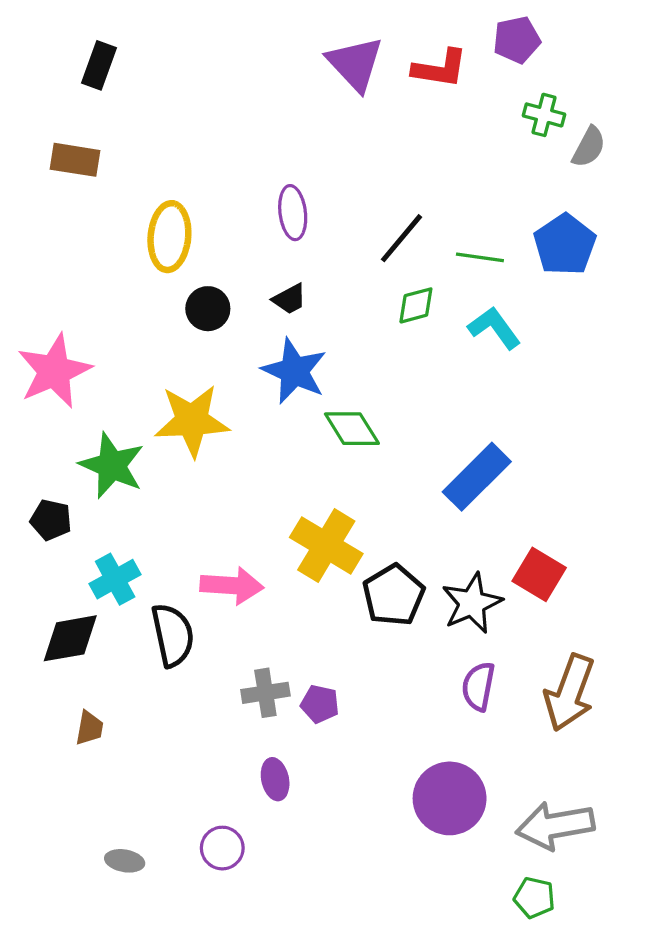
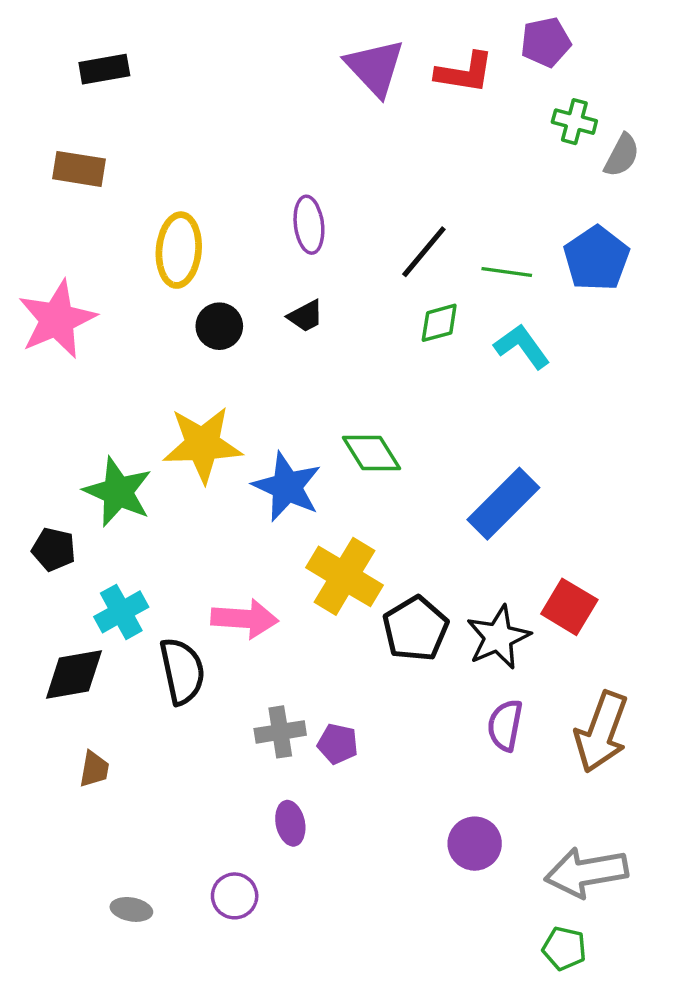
black rectangle: (99, 65) -> (104, 69), turned 60
pink star: (54, 371) -> (57, 319), moved
blue star: (294, 371) -> (287, 487), moved
purple circle: (450, 798) -> (475, 844), size x0.7

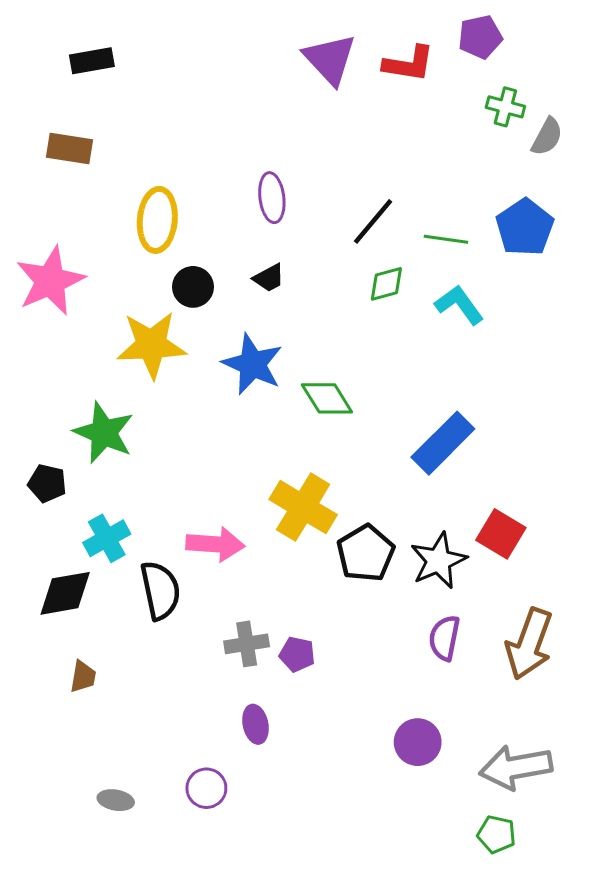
yellow star: (202, 445) -> (151, 345), moved
blue star: (287, 487) -> (253, 364), moved

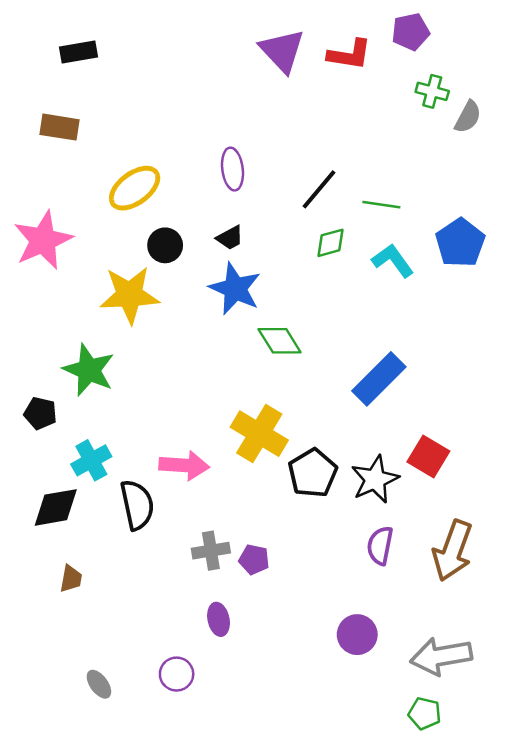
yellow ellipse: (157, 220) -> (135, 188), turned 48
blue pentagon: (525, 227) -> (460, 243), moved
blue star: (253, 364) -> (235, 289), moved
gray ellipse: (116, 800) -> (99, 684), turned 44

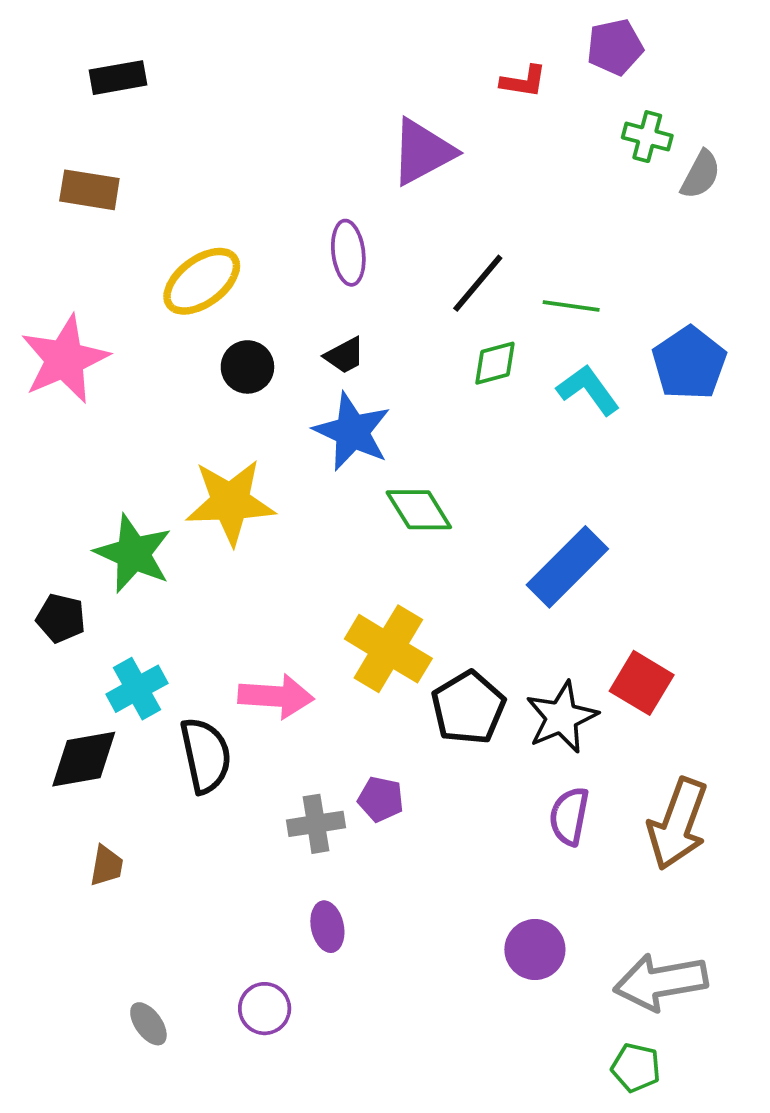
purple triangle: (282, 51) -> (423, 152), moved, turned 45
red L-shape: (350, 55) -> (524, 81), size x0.7
yellow star: (129, 295) -> (230, 502), moved
purple pentagon: (254, 560) -> (381, 799), moved

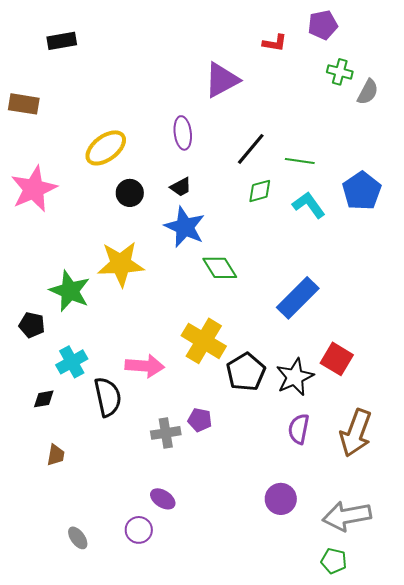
brown rectangle: (89, 190) -> (24, 104), moved
black diamond: (84, 759) -> (44, 399), size x0.6
purple ellipse: (327, 927) -> (163, 499), moved, turned -45

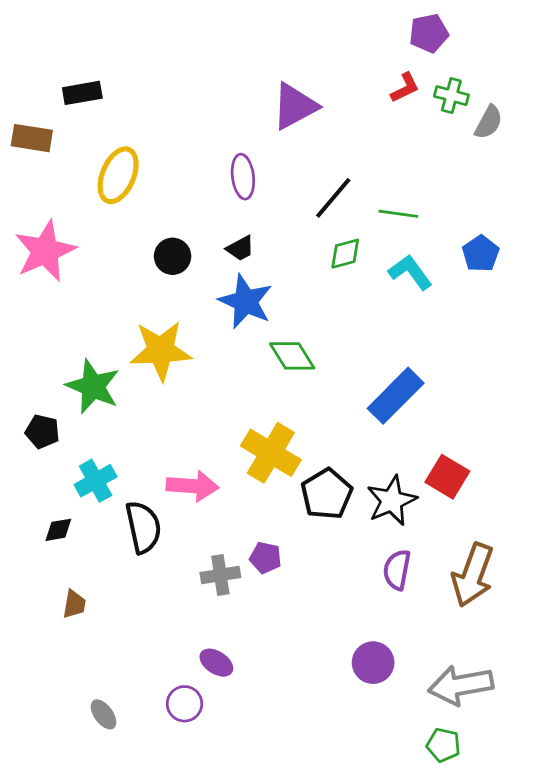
black rectangle: (62, 41) -> (82, 93), moved
red L-shape: (275, 43) -> (405, 88), moved, turned -35
yellow ellipse: (106, 148) -> (118, 175), moved, turned -30
blue pentagon: (362, 191) -> (481, 254), size x0.7

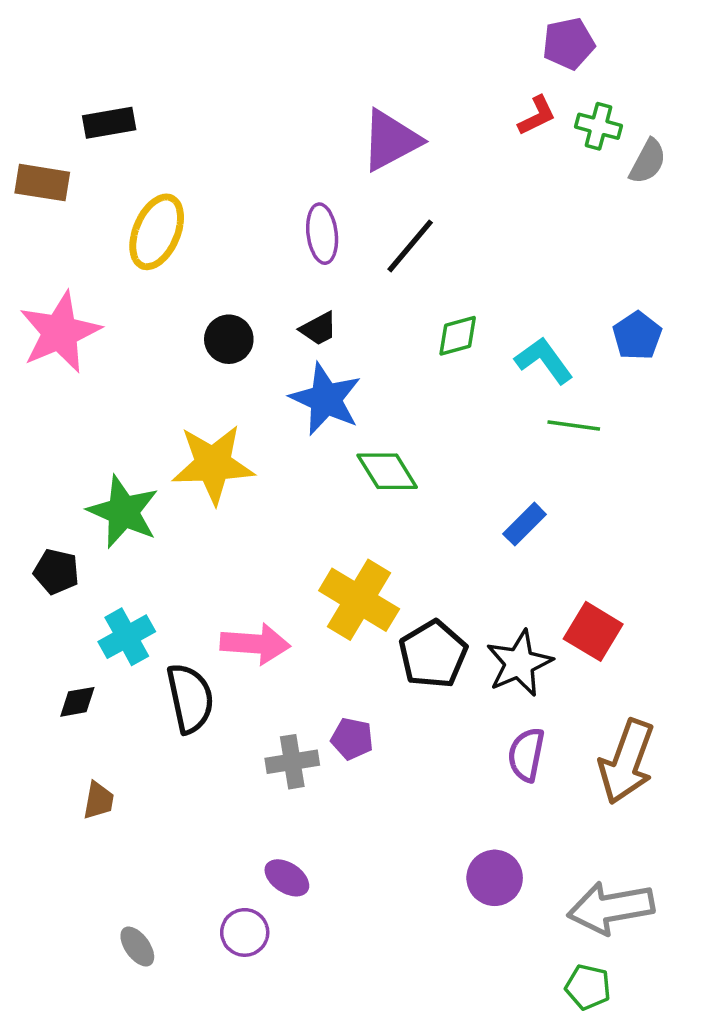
black line: (333, 198) -> (410, 246), moved
green line: (398, 214) -> (574, 425), moved
blue rectangle: (396, 396) -> (525, 524), size x0.6

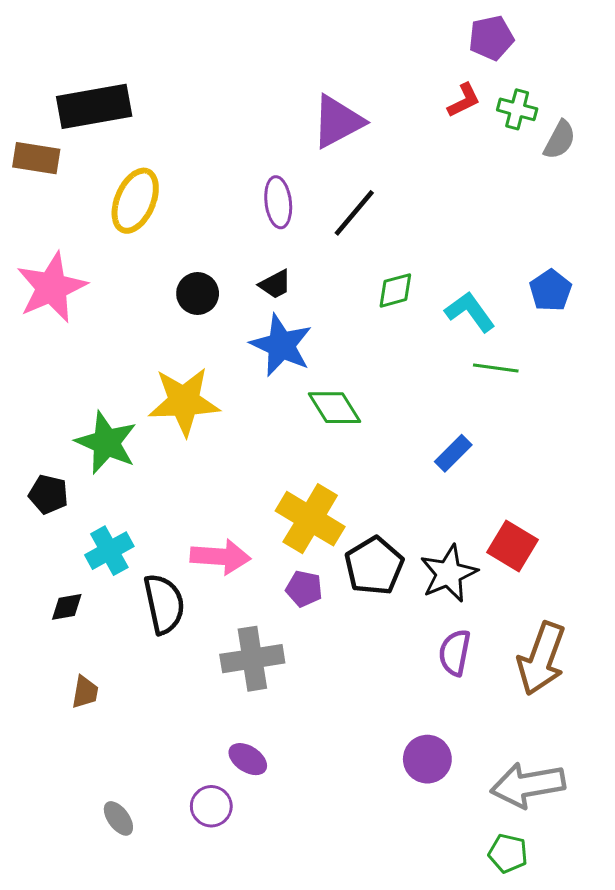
black rectangle: (109, 123) -> (94, 106), size x1.6
purple pentagon: (352, 739) -> (304, 589), moved
gray cross: (292, 762) -> (252, 659), size x1.4

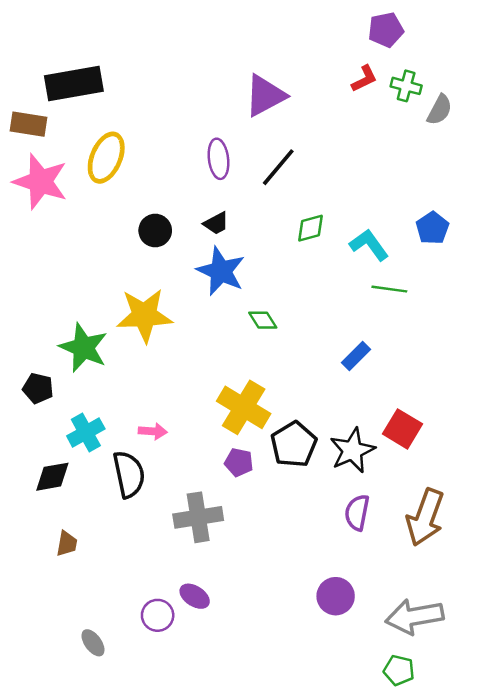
pink star: (52, 287) -> (40, 182), moved, turned -30
green diamond: (335, 408) -> (263, 320), size x0.7
pink arrow: (220, 557) -> (153, 431), moved, size x0.6
black diamond: (67, 607) -> (52, 477), size x1.4
purple circle: (211, 806) -> (158, 615), moved

